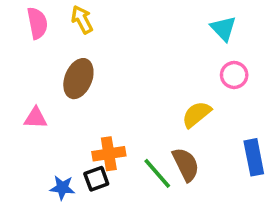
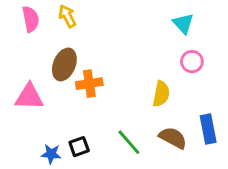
yellow semicircle: (197, 114) -> (161, 94), turned 140
pink triangle: (36, 118) -> (29, 97), size x1.5
orange cross: (109, 154) -> (89, 84), moved
brown semicircle: (186, 164) -> (173, 138), moved, turned -36

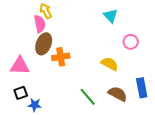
pink semicircle: (31, 19) -> (40, 24), moved
cyan triangle: (183, 23) -> (111, 16), moved
yellow semicircle: (161, 94) -> (110, 64), turned -72
black square: (79, 147) -> (21, 93), moved

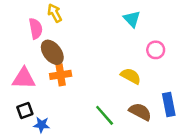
pink semicircle: (40, 24) -> (36, 29), moved
brown ellipse: (44, 44) -> (52, 52), turned -60
orange cross: (61, 57) -> (61, 75), moved

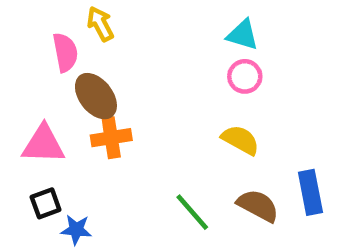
cyan triangle: (132, 19) -> (243, 35), turned -30
pink circle: (156, 50) -> (245, 76), moved

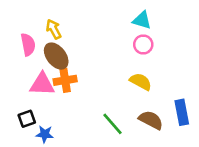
yellow arrow: (100, 24) -> (54, 29), moved
pink semicircle: (65, 52) -> (28, 44), moved
pink triangle: (43, 144) -> (42, 84), moved

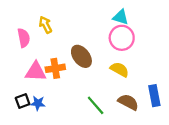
pink circle: (143, 44) -> (122, 38), size x1.5
brown ellipse: (56, 56) -> (81, 56), moved
blue star: (45, 134) -> (38, 103), moved

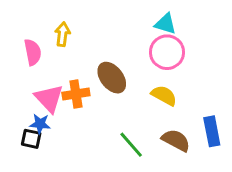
yellow arrow: (45, 25) -> (62, 34), turned 35
pink triangle: (36, 72) -> (49, 98), turned 45
black square: (23, 101) -> (31, 139), turned 32
blue star: (38, 103) -> (40, 124), moved

